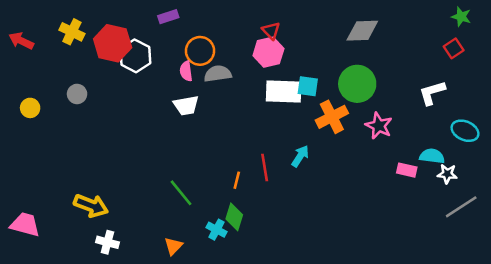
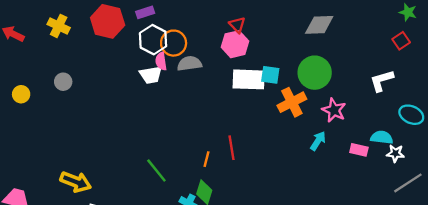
red hexagon: (113, 43) -> (108, 21), moved
white hexagon: (135, 56) -> (153, 40), moved
white trapezoid: (186, 105) -> (151, 75), moved
cyan arrow: (300, 156) -> (318, 141), moved

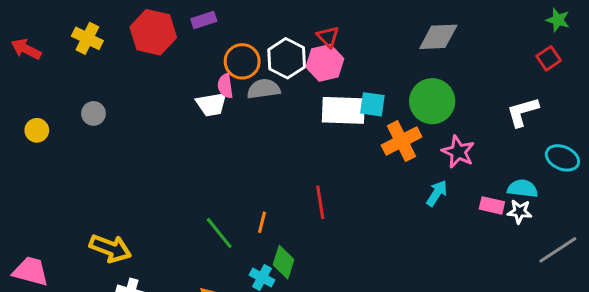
white hexagon: (153, 40) -> (287, 58), moved
white star: (395, 153) -> (520, 212), moved
orange line: (207, 159) -> (262, 222), moved

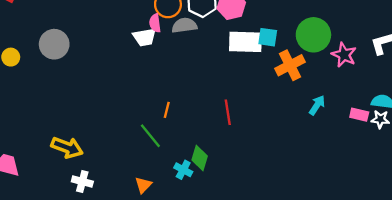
gray circle: (93, 113) -> (54, 44), size x1.6
pink star: (458, 152) -> (344, 55), moved
orange line: (262, 222) -> (167, 110), moved

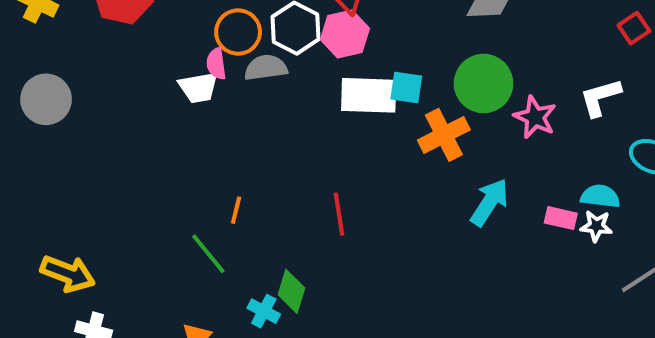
cyan arrow: (317, 105) -> (489, 202), size x1.4

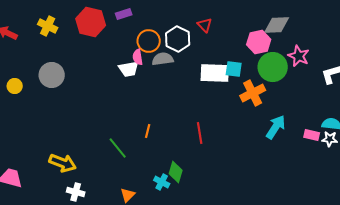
pink hexagon: (345, 34) -> (259, 42), moved
pink star: (535, 117) -> (299, 56), moved
green line: (208, 254) -> (118, 148), moved

